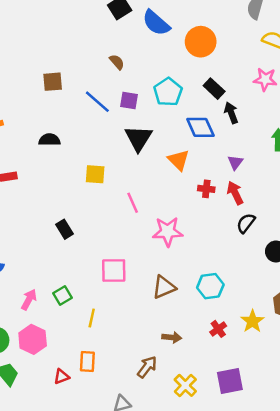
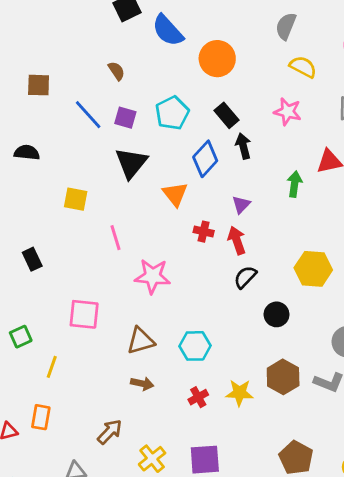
blue diamond: (200, 127) -> (205, 159), turned 60
yellow star: (252, 321) -> (239, 393), turned 30
brown arrow: (172, 337) -> (142, 383), moved

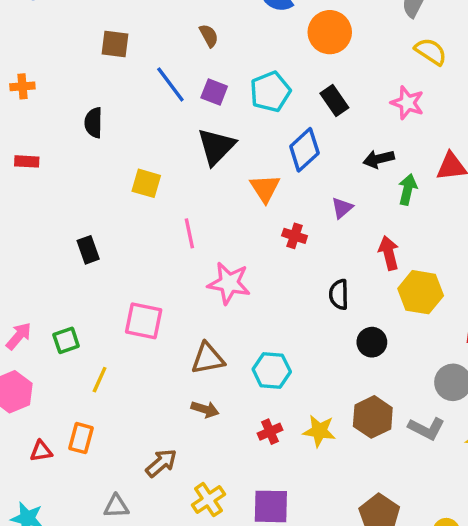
black arrow: (243, 146) -> (379, 159), moved, turned -95
black semicircle: (27, 153) -> (94, 123), turned -100
red arrow: (237, 240) -> (389, 253), moved
black semicircle: (245, 277) -> (339, 294), turned -50

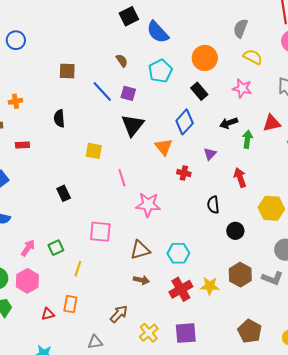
orange circle: (330, 32) -> (205, 58), moved
cyan pentagon: (270, 92) -> (160, 71), moved
yellow hexagon: (421, 292) -> (271, 208), moved
red cross: (270, 432) -> (181, 289), size x1.6

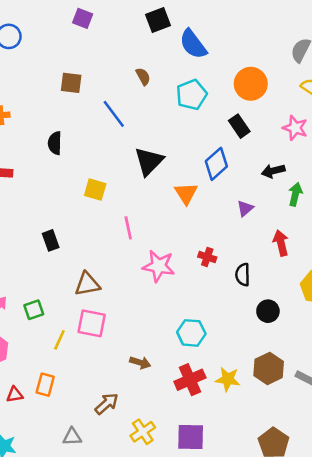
purple square: (128, 93) -> (83, 18), moved
red cross: (184, 173) -> (207, 257), moved
pink square: (100, 232) -> (92, 323), moved
brown triangle: (140, 250) -> (87, 284), moved

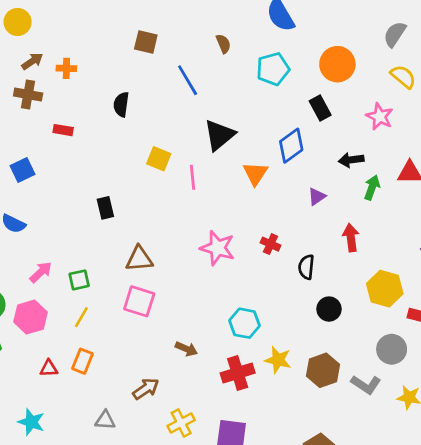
pink line: (128, 228) -> (193, 177), moved
yellow line: (59, 340) -> (81, 317), moved
yellow star: (228, 379) -> (278, 360), moved

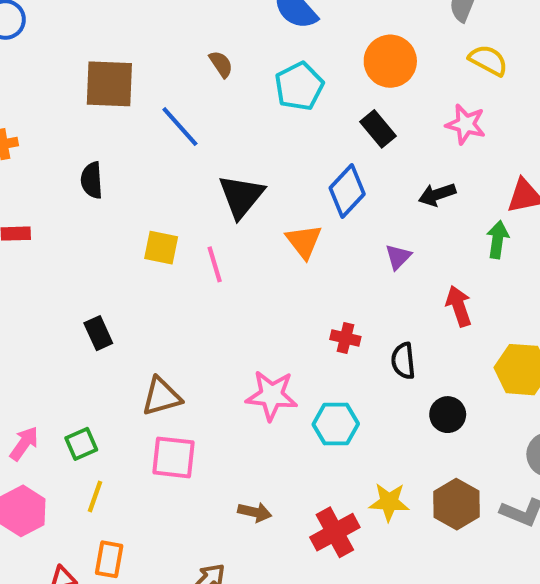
brown square: (146, 42) -> (109, 84), size x1.5
green arrow: (372, 187) -> (498, 240), moved
pink star: (217, 248) -> (272, 395), moved
cyan hexagon: (245, 323) -> (336, 424), moved

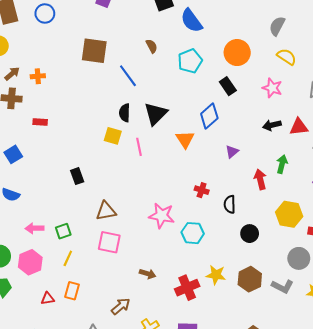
black semicircle: (92, 180) -> (125, 113), moved
black arrow: (437, 194) -> (272, 125), moved
green arrow: (498, 240) -> (282, 164), moved
pink arrow: (24, 443) -> (34, 228), turned -132

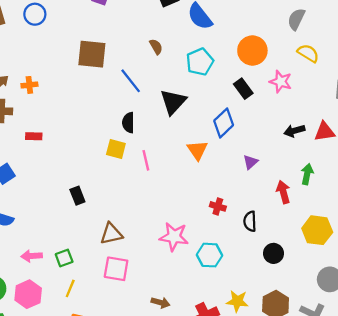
pink star: (272, 88) -> (281, 82), moved
black triangle: (156, 114) -> (173, 102), moved

